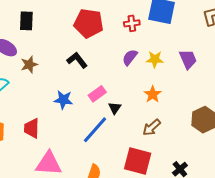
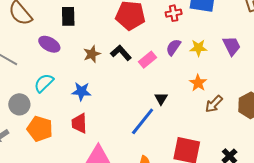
brown star: (29, 65) -> (92, 54), moved
pink rectangle: (97, 94) -> (148, 60), moved
blue star: (63, 100) -> (81, 91), moved
brown arrow: (152, 127) -> (214, 104), moved

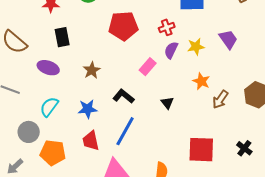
red cross: (174, 13) -> (167, 27), moved
black L-shape: (121, 53) -> (123, 96), moved
blue line: (143, 121) -> (125, 131), moved

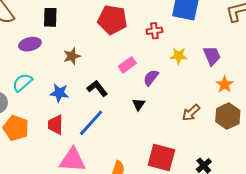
purple semicircle: (171, 50) -> (151, 78), moved
purple ellipse: (48, 68) -> (30, 44), turned -45
orange star: (201, 81) -> (225, 84), moved

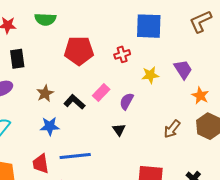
black L-shape: (97, 88) -> (74, 102), moved
blue star: (59, 93) -> (50, 126), moved
blue line: (91, 123) -> (75, 156), turned 52

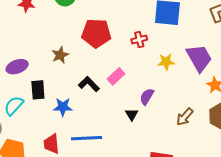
black rectangle: (17, 59) -> (38, 90), moved
purple trapezoid: (183, 69) -> (199, 58), size x1.4
brown star: (45, 93) -> (60, 55), moved
purple semicircle: (127, 101) -> (147, 97), moved

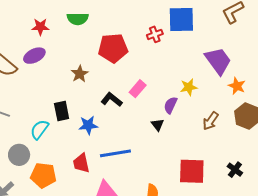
red cross: (139, 39) -> (155, 34), moved
yellow star: (166, 62) -> (189, 87), moved
purple ellipse: (17, 67) -> (34, 56), moved

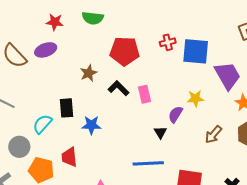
blue square: (181, 20) -> (196, 51), moved
pink rectangle: (138, 89) -> (144, 94), turned -60
black L-shape: (112, 100) -> (119, 88), moved
blue line: (115, 153) -> (148, 163), moved
red trapezoid: (81, 163) -> (69, 157), moved

